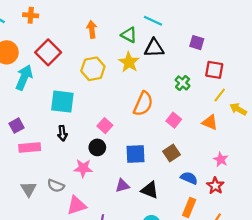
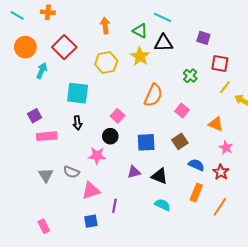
cyan arrow: (24, 78) -> (42, 71), size x0.7
orange triangle: (210, 122) -> (216, 124), moved

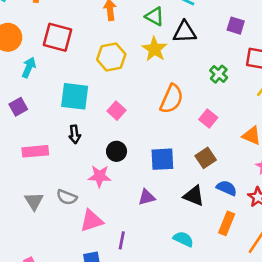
red square: (64, 47) -> (58, 37), turned -30
purple square: (35, 116) -> (18, 107), moved
pink square: (117, 116) -> (117, 111), moved
black triangle: (159, 176) -> (194, 196), moved

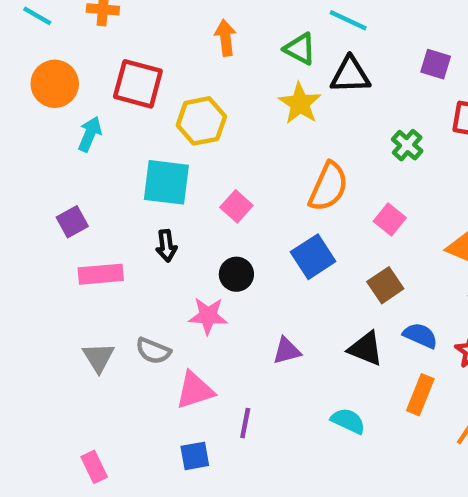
yellow hexagon: (111, 57) -> (201, 121), moved
purple square: (18, 107) -> (72, 222), moved
blue square: (162, 159) -> (313, 257), moved, turned -30

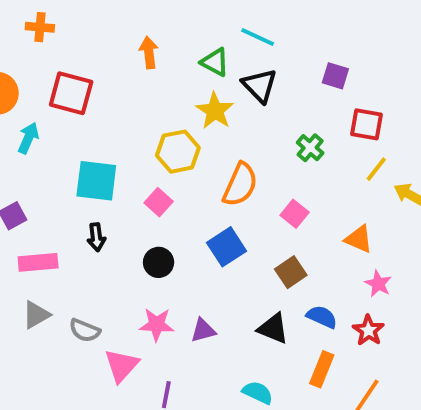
black triangle: (350, 75) -> (260, 86), turned 48
yellow hexagon: (201, 121) -> (178, 152), moved
pink star: (208, 316) -> (157, 325), moved
gray triangle: (99, 357) -> (36, 315), moved, turned 32
pink triangle: (195, 390) -> (122, 365), turned -30

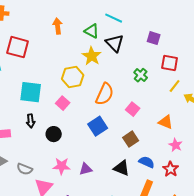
black circle: (159, 262) -> (54, 134), moved

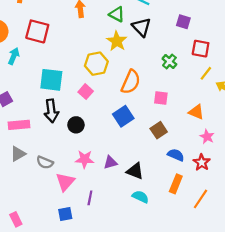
pink square: (133, 109) -> (161, 98), turned -32
black arrow: (31, 121) -> (51, 111), size x1.5
black triangle: (122, 168) -> (135, 171), moved

